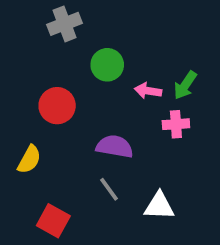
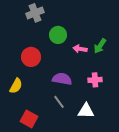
pink cross: (176, 124) -> (95, 80), moved

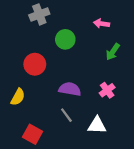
pink arrow: (80, 49) -> (101, 24), moved
pink cross: (95, 80) -> (107, 90), turned -32

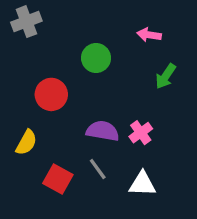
gray cross: (39, 14) -> (26, 22), moved
pink cross: (107, 90) -> (141, 133), moved
red square: (33, 134) -> (58, 179), moved

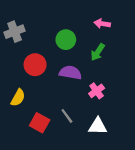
gray cross: (26, 22) -> (15, 32), moved
green arrow: (166, 76) -> (98, 52), moved
purple semicircle: (103, 131) -> (70, 73), moved

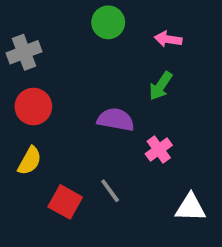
green circle: (66, 40) -> (108, 22), moved
red circle: (35, 65) -> (33, 107), moved
white triangle: (98, 126) -> (191, 208), moved

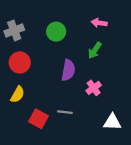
green circle: (108, 22) -> (56, 32), moved
purple semicircle: (116, 120) -> (68, 70), turned 90
gray line: (110, 191) -> (65, 112), turned -48

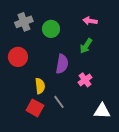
gray cross: (14, 31) -> (24, 22), moved
yellow semicircle: (18, 94) -> (40, 86), moved, turned -35
gray line: (65, 112) -> (59, 102), turned 48

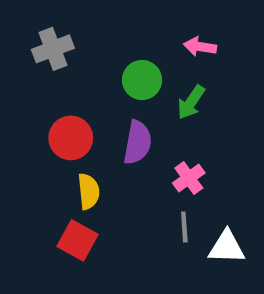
green circle: (51, 29) -> (142, 80), moved
red circle: (18, 57) -> (71, 138), moved
gray line: (59, 102) -> (184, 227), moved, turned 32

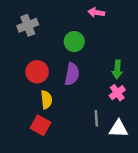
pink arrow: (200, 47) -> (96, 12), moved
green arrow: (191, 102) -> (117, 69), moved, turned -30
pink cross: (189, 178) -> (117, 93), moved

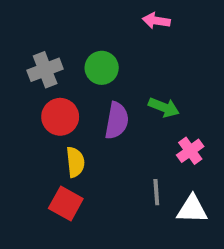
gray cross: (28, 25) -> (45, 70), moved
green circle: (74, 42) -> (102, 68), moved
green arrow: (117, 69) -> (164, 107), moved, turned -72

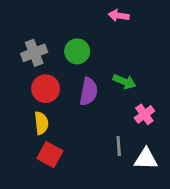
yellow semicircle: (75, 162) -> (41, 123), moved

